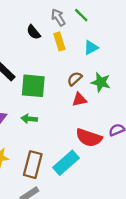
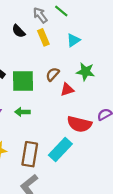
brown semicircle: (75, 79) -> (53, 74), moved

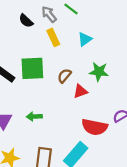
black semicircle: (19, 31) -> (26, 21), moved
green square: (23, 81) -> (32, 68), moved

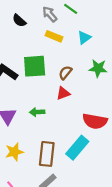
black semicircle: (26, 21) -> (19, 21), moved
yellow rectangle: (53, 37) -> (54, 36), turned -42
red triangle: (80, 91) -> (63, 93), moved

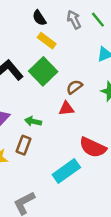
yellow rectangle: (54, 36) -> (47, 41), moved
green square: (35, 66) -> (43, 71), turned 35
brown rectangle: (47, 154) -> (23, 145), moved, size x0.7

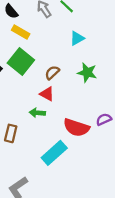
red triangle: (66, 108) -> (47, 94), turned 42
green arrow: (33, 121) -> (37, 113), moved

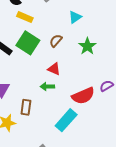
brown semicircle: (52, 73) -> (56, 41), moved
green star: (87, 73) -> (87, 46), turned 30
red semicircle: (76, 128) -> (83, 96), turned -35

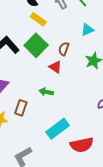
brown semicircle: (56, 41) -> (64, 49), turned -32
red triangle: (54, 69) -> (55, 67), moved
red semicircle: (83, 96) -> (82, 145), moved

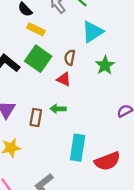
cyan triangle: (87, 30) -> (93, 32), size x1.5
brown rectangle: (21, 108) -> (36, 118), moved
cyan rectangle: (58, 129) -> (78, 148), turned -35

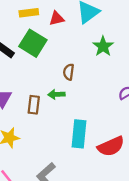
yellow rectangle: (36, 29) -> (29, 13), turned -30
brown semicircle: (70, 58) -> (69, 72), moved
red triangle: (64, 79) -> (57, 19), moved, turned -35

